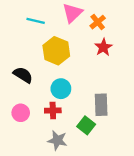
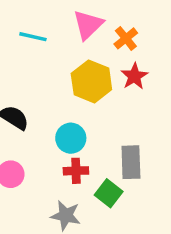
yellow hexagon: (56, 51) -> (91, 81), moved
red cross: (53, 111) -> (76, 171), moved

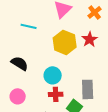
cyan line: (33, 37) -> (29, 26), moved
orange cross: (126, 38) -> (95, 12), moved

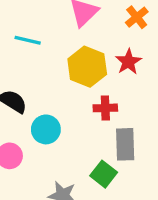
cyan circle: (53, 75) -> (46, 129), moved
red cross: (56, 94) -> (105, 108), moved

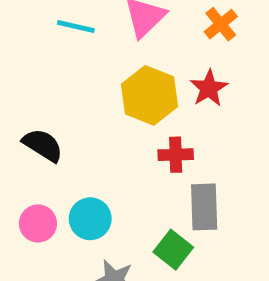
cyan line: (28, 40) -> (76, 27), moved
cyan circle: (46, 129) -> (90, 219), moved

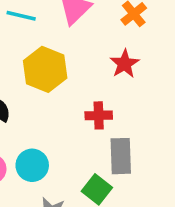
yellow hexagon: (150, 95) -> (45, 69), moved

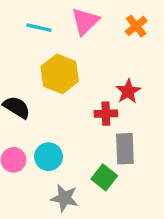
red star: (124, 64) -> (128, 91), moved

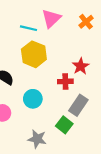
cyan line: (39, 28) -> (28, 28), moved
gray rectangle: (125, 149) -> (78, 105), turned 36
cyan circle: (49, 157) -> (33, 99), moved

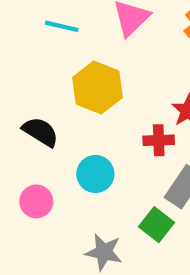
cyan line: (28, 28) -> (62, 26), moved

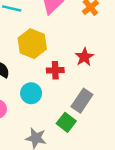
red cross: (159, 140) -> (55, 70), moved

